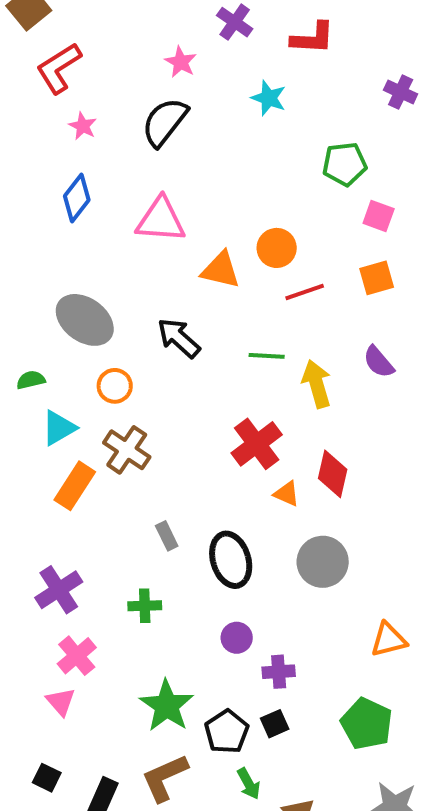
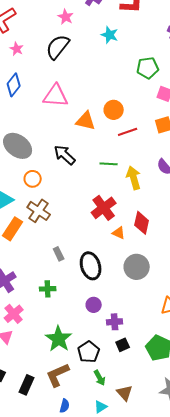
black square: (275, 724) -> (123, 345), moved

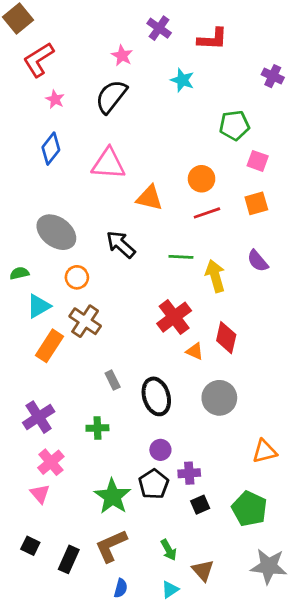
orange circle: (114, 110) -> (202, 179), moved
black pentagon: (89, 352) -> (154, 484), moved

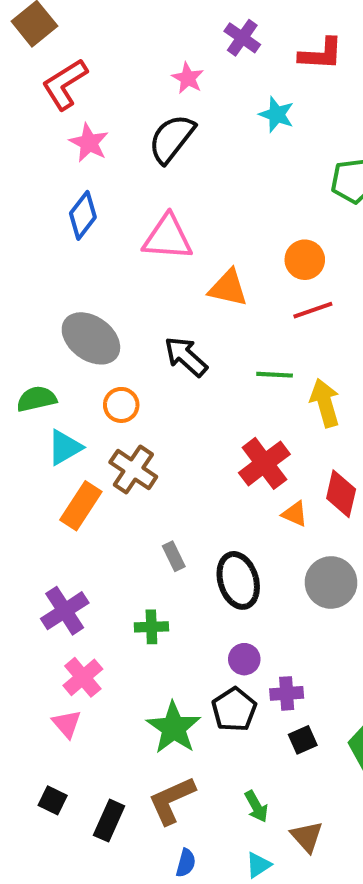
pink star: (55, 99) -> (89, 143), size x1.4
green semicircle: (19, 273) -> (36, 399), size x1.4

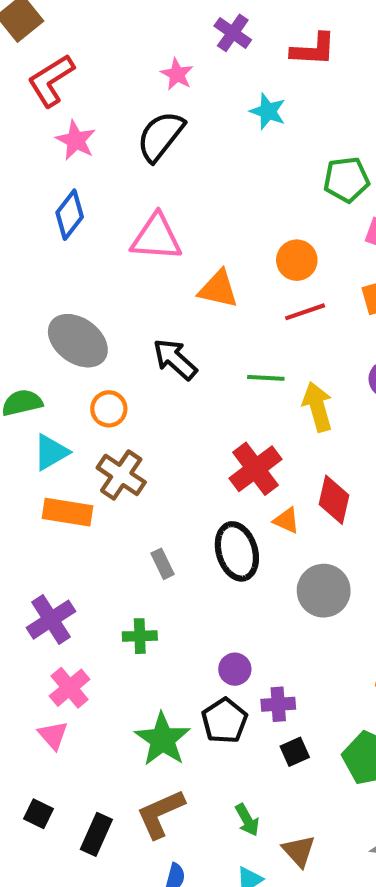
orange rectangle: (81, 506) -> (68, 512), turned 66
black ellipse: (238, 580) -> (237, 551), moved

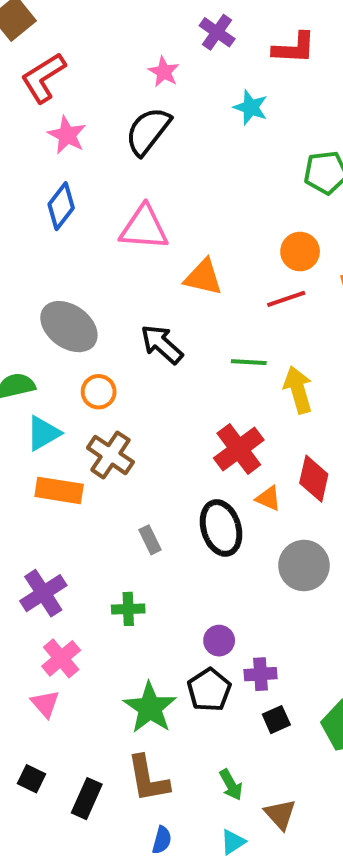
orange circle: (297, 260) -> (300, 252), moved
brown L-shape: (160, 814) -> (148, 779), turned -76

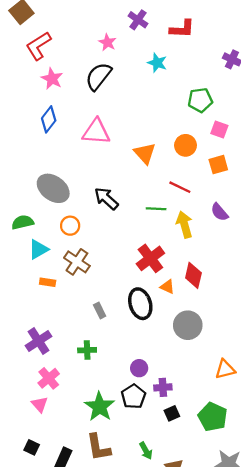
orange triangle: (203, 277) -> (145, 153), moved, turned 35
red line: (286, 299) -> (180, 187), moved, turned 45
orange rectangle: (59, 490) -> (48, 282), size x0.6

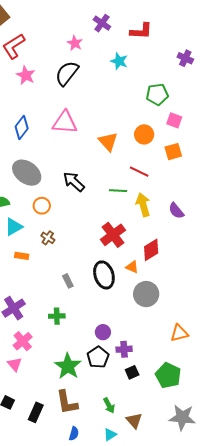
blue diamond: (49, 119) -> (22, 127), moved
purple semicircle: (219, 212) -> (176, 211), moved
brown cross: (77, 262) -> (48, 238), size x0.6
red diamond: (193, 275) -> (151, 250), turned 45
orange triangle: (167, 287) -> (132, 267), moved

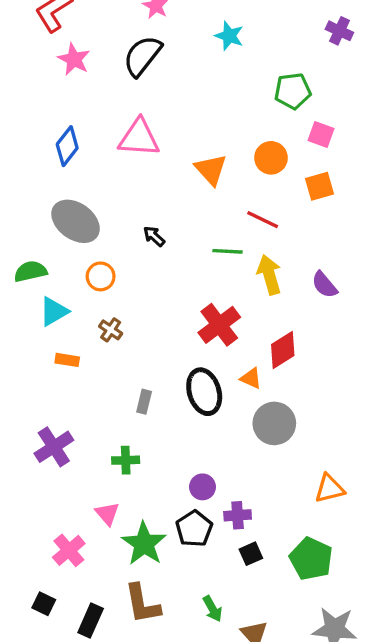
black arrow: (74, 182) -> (154, 236), size x0.6
gray rectangle: (68, 281) -> (144, 402), turned 40
pink cross: (23, 341) -> (69, 550), moved
pink triangle: (15, 364) -> (107, 514), moved

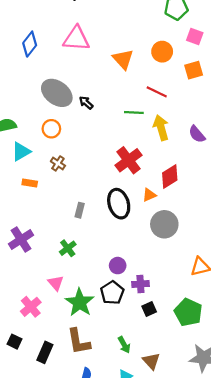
gray ellipse: (76, 221) -> (57, 93), moved
orange triangle: (251, 378) -> (149, 195), turned -48
green cross: (126, 460) -> (68, 248), turned -35

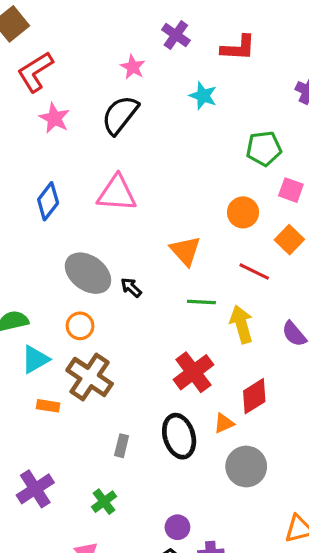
orange triangle: (123, 59) -> (185, 251), moved
orange square: (194, 70) -> (289, 240), turned -30
red line: (157, 92) -> (254, 272), moved
brown cross: (58, 163) -> (90, 377), size x2.0

